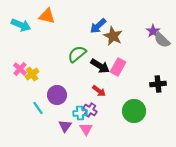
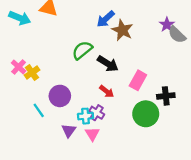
pink rectangle: (118, 67) -> (138, 80), moved
black cross: (158, 84) -> (166, 96), moved

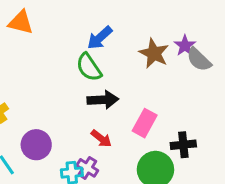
brown star: (122, 30) -> (154, 53), moved
green semicircle: (82, 50) -> (89, 67), moved, turned -85
black arrow: (108, 64) -> (103, 100), turned -35

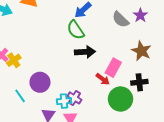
brown star: (154, 53) -> (141, 51), moved
gray semicircle: (199, 60) -> (121, 20), moved
red arrow: (101, 139) -> (103, 79), moved

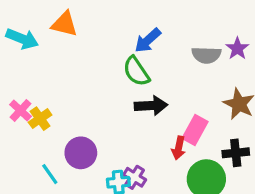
gray semicircle: (121, 20) -> (206, 55), turned -42
red arrow: (103, 79) -> (179, 148), turned 64

